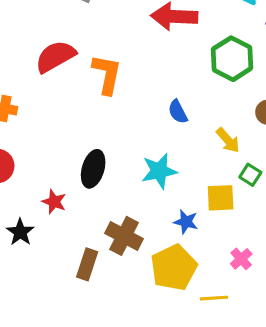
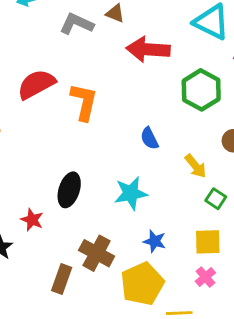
yellow square: (221, 198) -> (208, 242), moved

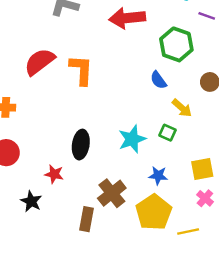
blue semicircle: (149, 138) -> (158, 80), moved
green square: (216, 199) -> (168, 133), moved
brown cross: (97, 253) -> (112, 193), turned 32

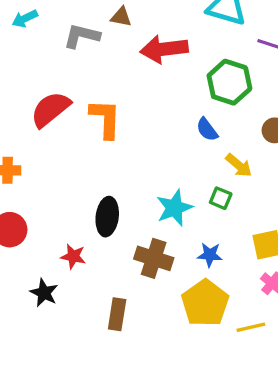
brown cross: (112, 193) -> (154, 258), moved, turned -32

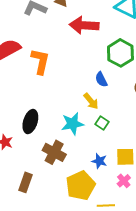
yellow arrow: (239, 165) -> (91, 101), moved
blue star: (210, 255) -> (99, 161), moved

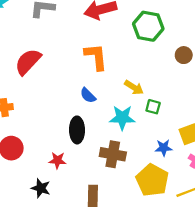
orange L-shape: (40, 61) -> (96, 57), moved
blue semicircle: (101, 79) -> (88, 95), moved
cyan star: (73, 124) -> (122, 118), turned 30

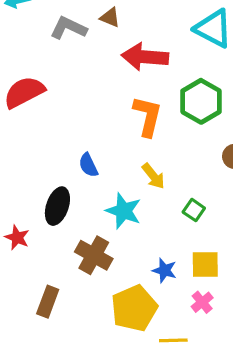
orange L-shape: (96, 57) -> (148, 116), moved
green square: (153, 107) -> (194, 210), moved

